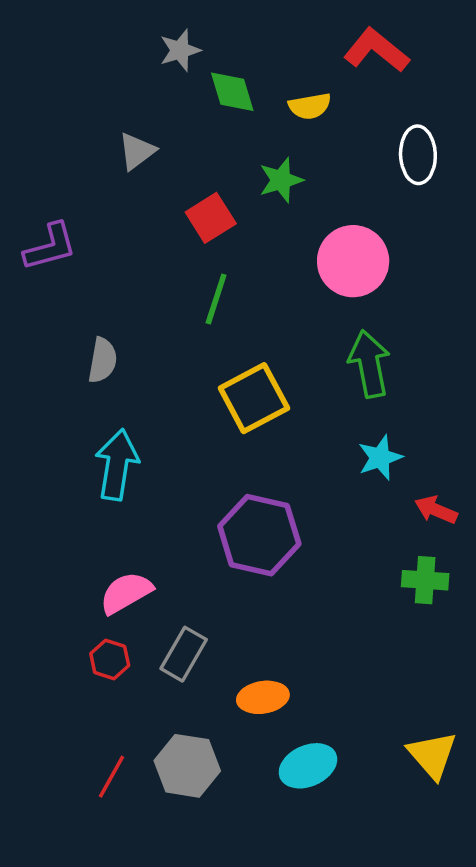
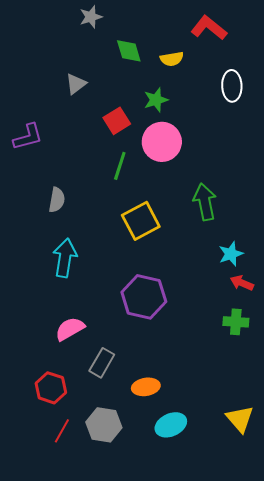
gray star: (180, 50) -> (91, 17), moved
pink circle: (353, 261) -> (162, 142), moved
cyan star: (380, 458) -> (231, 254), moved
red hexagon: (110, 659) -> (51, 388), moved, size x1.4

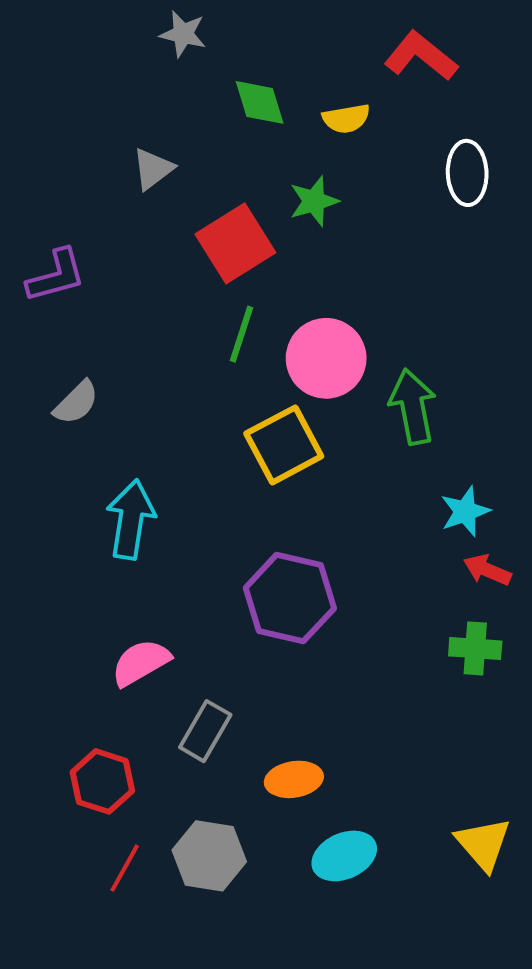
gray star: (91, 17) -> (183, 34), turned 30
red square: (117, 121) -> (235, 243), size x1.4
pink circle: (162, 142) -> (326, 358), moved
gray semicircle: (57, 200) -> (76, 403), moved, turned 35

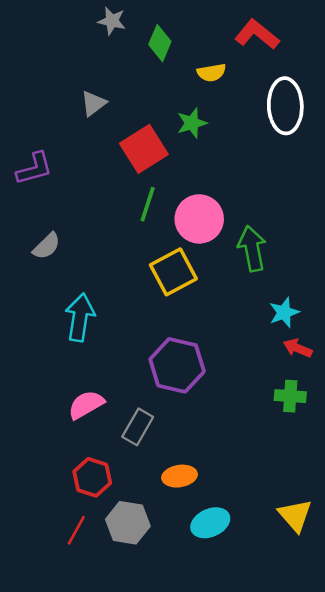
green diamond: (260, 102) -> (160, 43), moved, turned 40
white ellipse: (467, 173) -> (285, 106), size x1.4
gray rectangle: (205, 731) -> (138, 427), moved
red hexagon: (102, 781) -> (92, 477), moved

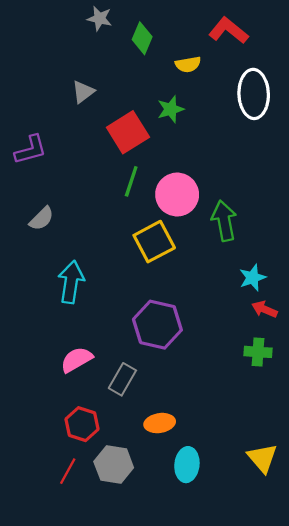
cyan ellipse: (210, 523) -> (187, 465), turned -60

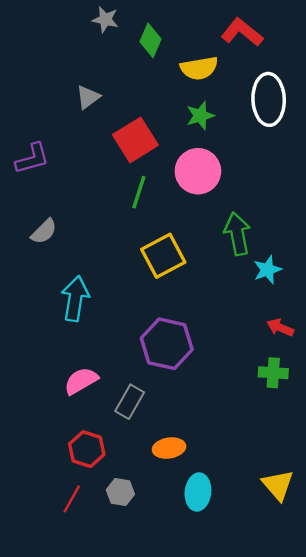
yellow semicircle: (188, 64) -> (199, 68), size x1.4
green star: (171, 109) -> (200, 116), moved
pink circle: (177, 195) -> (198, 171), moved
cyan star: (253, 278) -> (267, 270), moved
gray hexagon: (114, 465) -> (120, 492), size x0.7

